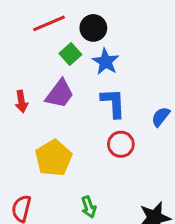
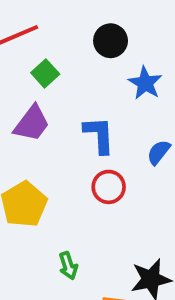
black circle: (93, 28) -> (111, 41), moved
blue star: (106, 62) -> (145, 83), moved

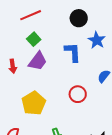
green square: (45, 73) -> (34, 39), moved
blue L-shape: (99, 135) -> (73, 52), moved

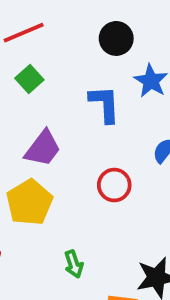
purple trapezoid: (38, 61) -> (43, 148), moved

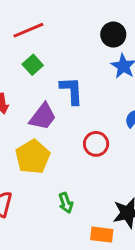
black circle: (116, 38) -> (113, 35), moved
blue L-shape: (105, 104) -> (72, 91), moved

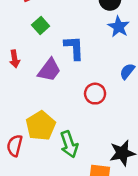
yellow pentagon: (33, 157) -> (41, 126), moved
green arrow: (66, 203) -> (69, 144), size x1.5

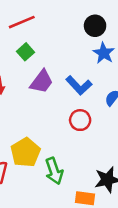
blue L-shape: (74, 48) -> (79, 85), moved, turned 140
purple trapezoid: (49, 70) -> (42, 82), moved

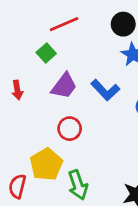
red line: (22, 22) -> (64, 24), moved
red circle: (80, 120) -> (70, 129), moved

